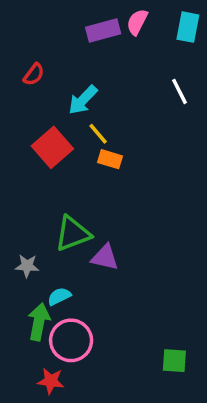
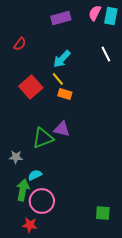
pink semicircle: (137, 22) -> (95, 13), moved
cyan arrow: (83, 100) -> (62, 59), moved
purple triangle: (105, 257) -> (62, 129), moved

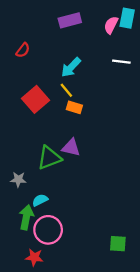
pink semicircle: (95, 13) -> (111, 25), moved
white line: (106, 54) -> (121, 62), turned -56

